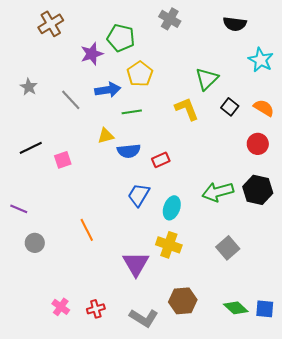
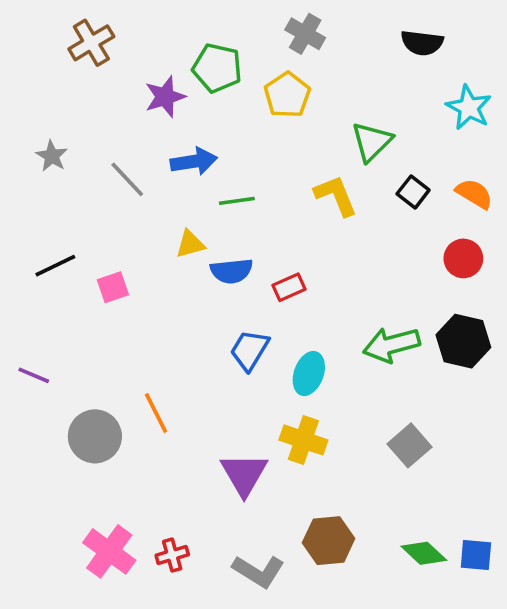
yellow pentagon: (140, 74) -> (287, 95), moved
gray circle: (35, 243) -> (95, 436), moved, size x1.5
pink cross: (61, 307) -> (109, 551), size x1.6

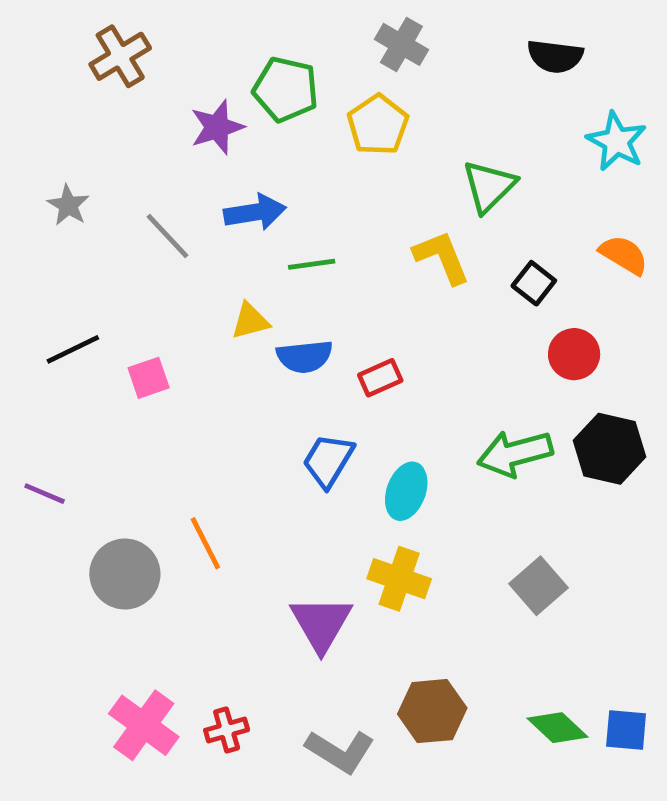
black square: (413, 192) -> (534, 283), moved
red circle: (463, 258) -> (574, 354), moved

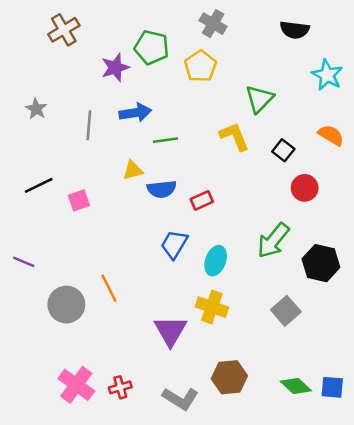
gray line: (167, 236) -> (89, 125), turned 48
black hexagon: (610, 449) -> (321, 263), moved
green arrow: (515, 453) -> (273, 241), turned -36

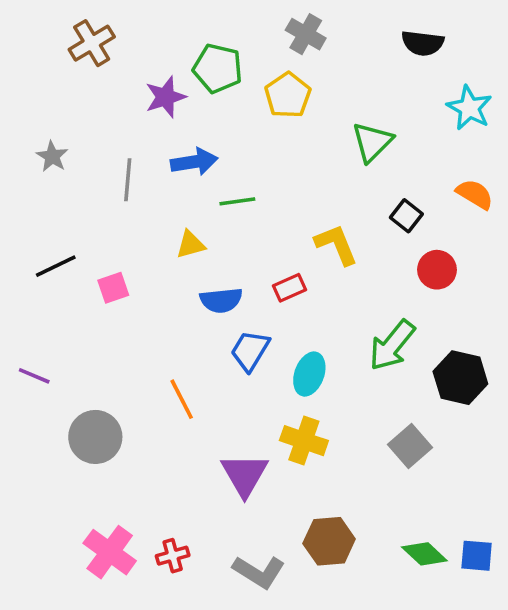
yellow L-shape: (234, 136) -> (336, 245), moved
blue semicircle: (162, 189) -> (221, 300), moved
orange line: (109, 288) -> (182, 399), moved

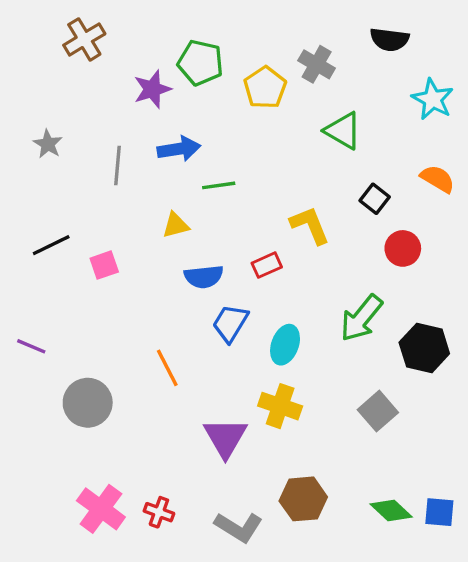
gray cross: (306, 34) -> (317, 64), moved
green triangle: (372, 142) -> (343, 131), turned -45
red cross: (173, 556) -> (159, 512), turned 36

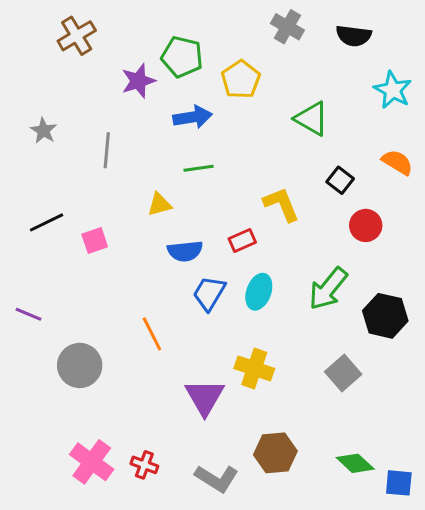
gray cross: (317, 64) -> (287, 27), moved
blue arrow: (179, 149) -> (193, 117), moved
cyan ellipse: (285, 345) -> (259, 292), moved
blue square: (439, 512) -> (399, 483), moved

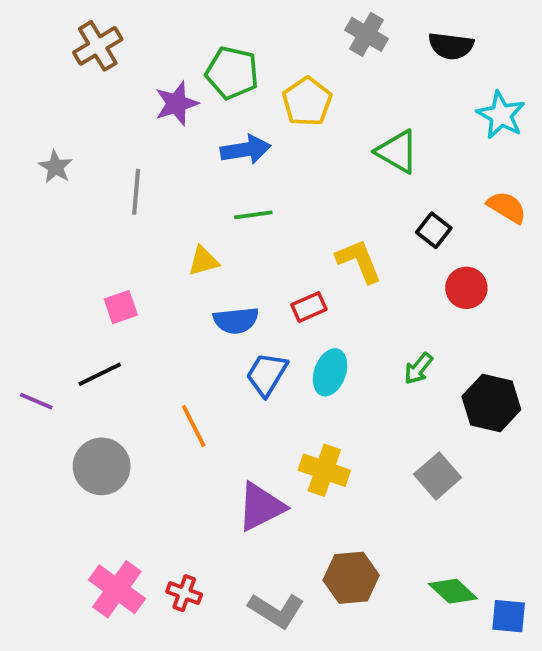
black line: (47, 222) -> (100, 374), moved
green arrow: (328, 289) -> (418, 368), size x0.6
purple triangle: (205, 397) -> (261, 507), turned 33

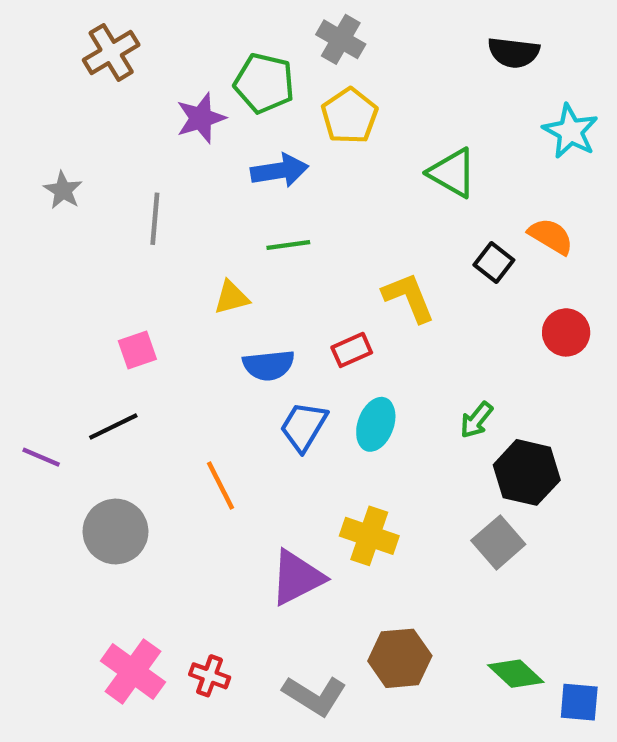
gray cross: (367, 34) -> (341, 39), moved
orange semicircle: (507, 207) -> (551, 236), moved
red circle: (466, 288) -> (566, 332), moved
black hexagon: (491, 403) -> (527, 472), moved

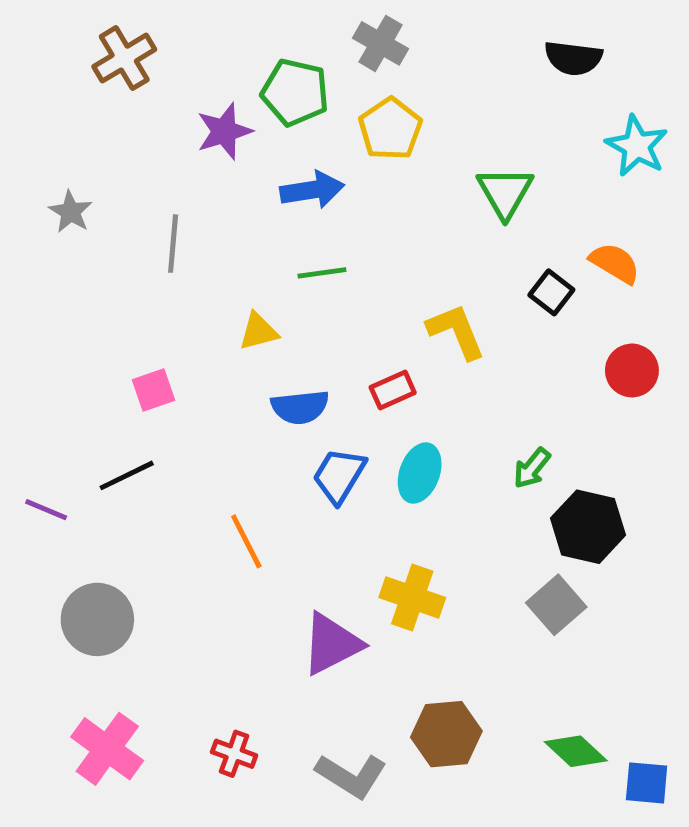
green triangle: (452, 173) -> (505, 192), turned 30
gray circle: (115, 532) -> (97, 619), moved
pink cross: (133, 671) -> (107, 749), moved

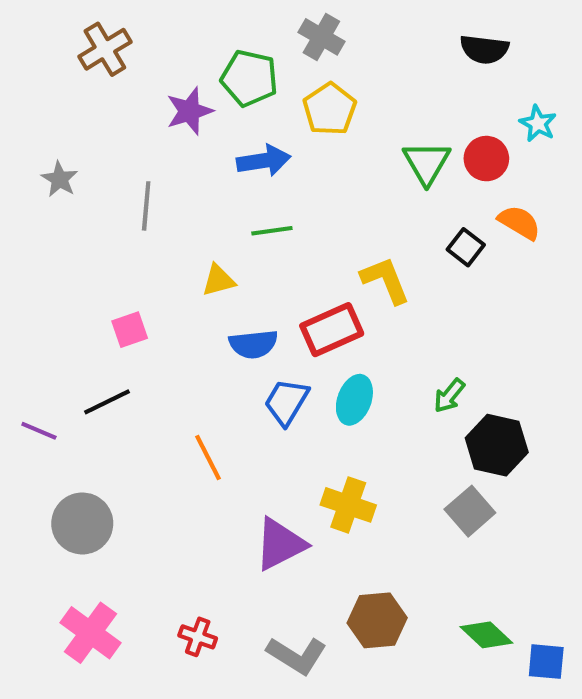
cyan star: (637, 146) -> (538, 123), size x0.7
red circle: (632, 370) -> (486, 159), moved
red rectangle: (393, 390) -> (332, 330), size x1.6

